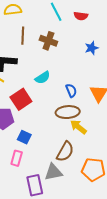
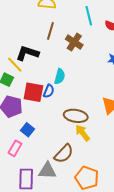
cyan semicircle: (43, 78) -> (60, 76), turned -56
blue semicircle: (71, 91) -> (49, 91), moved, turned 32
red square: (21, 99) -> (33, 92), turned 30

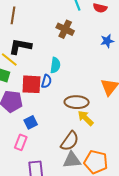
brown line: (50, 31) -> (13, 15), moved
blue square: (28, 130) -> (31, 122), turned 32
gray triangle: (47, 171) -> (72, 160), moved

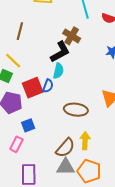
brown line: (13, 15) -> (20, 31), moved
black L-shape: (20, 46) -> (60, 52), moved, turned 135
red square: (31, 84) -> (33, 88), turned -30
yellow arrow: (86, 118) -> (85, 141), moved, turned 42

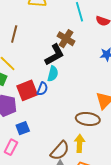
brown ellipse: (76, 110) -> (88, 119), moved

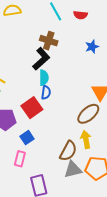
blue semicircle: (42, 89) -> (46, 93), moved
red square: (27, 90) -> (32, 108), moved
brown ellipse: (88, 119) -> (88, 114), turned -35

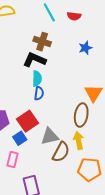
black L-shape: (41, 59) -> (34, 60), turned -115
red square: (32, 108) -> (28, 121), moved
brown ellipse: (88, 114) -> (81, 115), turned -40
gray triangle: (73, 170) -> (50, 136), moved

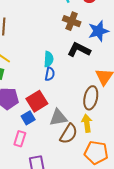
brown cross: (42, 42) -> (72, 21), moved
blue star: (85, 48) -> (98, 31), size x1.5
black L-shape: (34, 60) -> (79, 50), moved

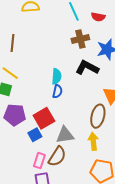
brown cross: (72, 21) -> (80, 39), turned -36
brown semicircle: (69, 134) -> (57, 157), moved
pink rectangle: (20, 139) -> (39, 161), moved

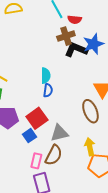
red semicircle: (98, 17) -> (75, 20), moved
black L-shape: (87, 68) -> (76, 50), moved
brown ellipse: (98, 116) -> (90, 111), turned -30
yellow arrow: (93, 141) -> (90, 147), moved

